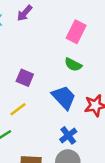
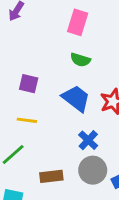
yellow line: (18, 109) -> (27, 120), turned 54

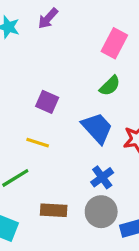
green semicircle: (80, 60) -> (110, 86), turned -72

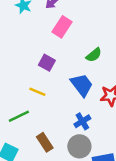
pink rectangle: (114, 43) -> (62, 27), moved
brown rectangle: (54, 210) -> (45, 142), turned 48

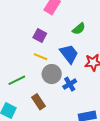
yellow line: (37, 92) -> (41, 57), moved
gray circle: (79, 146) -> (52, 74), moved

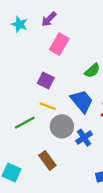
green line: (17, 80) -> (25, 123), moved

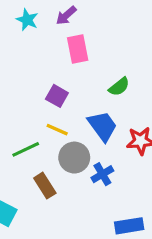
pink rectangle: (59, 44) -> (78, 49), turned -45
brown rectangle: (47, 160) -> (45, 186), moved

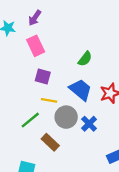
pink rectangle: (78, 49) -> (36, 46), moved

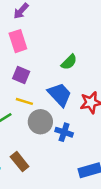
blue cross: (89, 124) -> (64, 132), turned -35
brown rectangle: (50, 142) -> (20, 162), moved

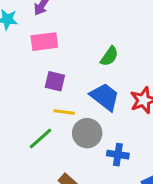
pink rectangle: (18, 41) -> (44, 42), turned -70
blue cross: (64, 132) -> (118, 155), moved

